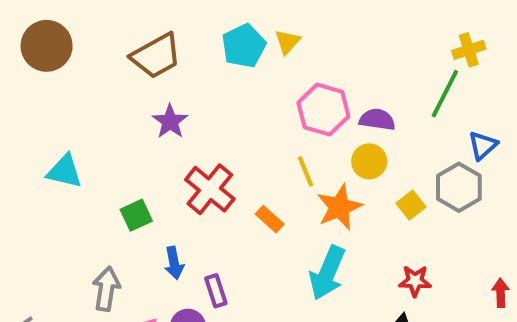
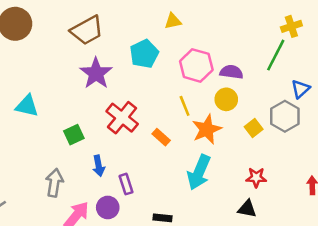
yellow triangle: (288, 42) -> (173, 21), turned 36
cyan pentagon: (244, 46) -> (144, 54), moved
purple star: (170, 122) -> (96, 73), size x1.4

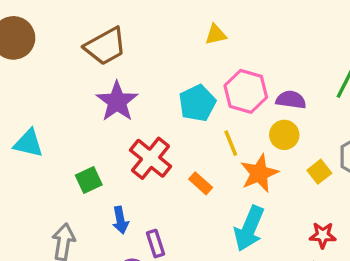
cyan pentagon: (144, 54) -> (197, 103), moved

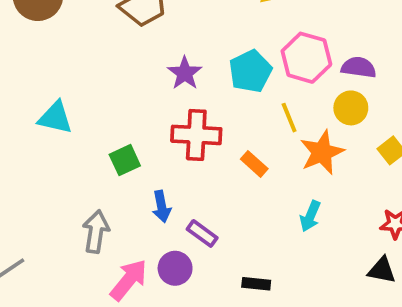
purple star: (117, 101) -> (185, 73), moved, size x0.7
red cross: (151, 158) -> (196, 135), turned -36
cyan arrow: (249, 228) -> (310, 216), size x0.6
purple rectangle: (156, 244) -> (202, 233), turned -36

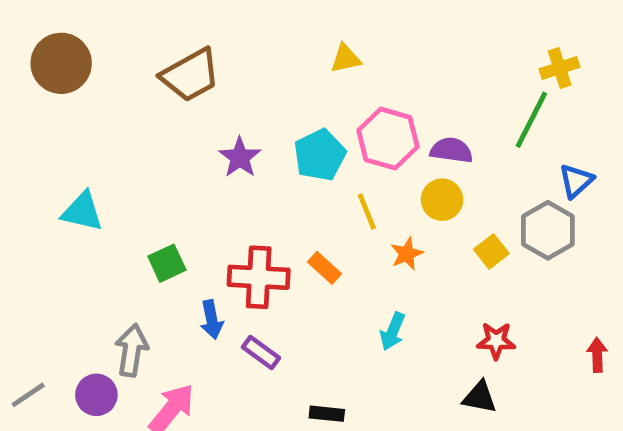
red cross: (196, 135) -> (259, 277), moved
orange star: (322, 152) -> (407, 254), size x0.6
purple circle: (175, 268) -> (96, 395), moved

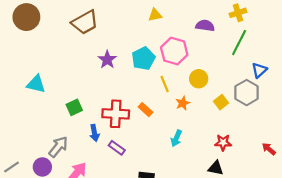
yellow cross: (560, 68) -> (238, 13), moved
purple semicircle: (451, 150) -> (205, 26), moved
gray arrow: (132, 350) -> (58, 147), turned 30
red arrow: (597, 355) -> (269, 149), turned -48

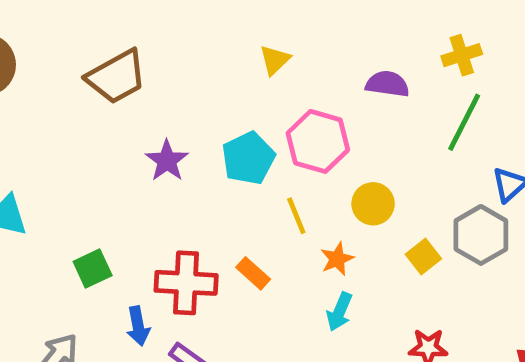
yellow triangle: (155, 15) -> (275, 60), turned -32
cyan arrow: (176, 138) -> (339, 312), moved

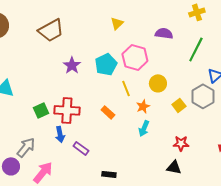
yellow cross: (462, 55) -> (197, 12), moved
red cross: (186, 283) -> (67, 110), moved

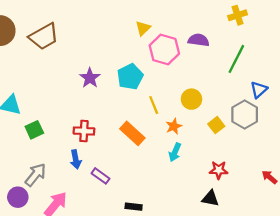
brown trapezoid: (51, 30) -> (44, 37), moved
pink hexagon: (135, 57) -> (164, 49), moved
green square: (41, 110) -> (34, 130), moved
red cross: (67, 110) -> (84, 131), size x0.7
orange rectangle: (108, 112) -> (132, 133), size x1.5

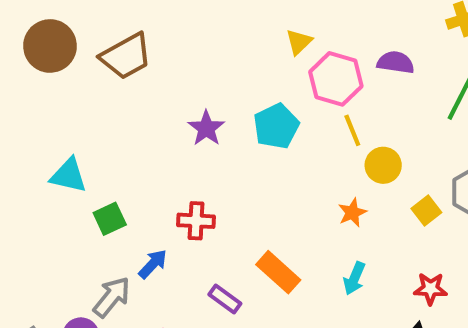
yellow line: (154, 105) -> (352, 130), moved
orange rectangle: (132, 133) -> (278, 272), moved
cyan arrow: (175, 152) -> (354, 278), moved
blue arrow: (76, 159) -> (153, 264), moved, turned -126

